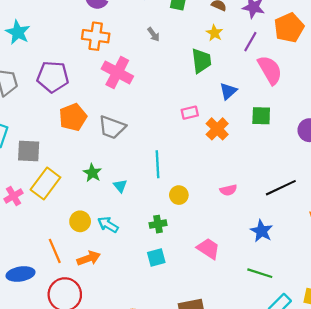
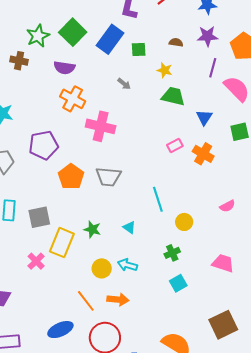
yellow star: (214, 33) -> (165, 70), moved
orange cross: (96, 36) -> (73, 99), turned 35
green trapezoid: (201, 61) -> (173, 96), turned -55
green star: (92, 173) -> (92, 229), moved
orange arrow: (89, 258) -> (118, 300), turned 40

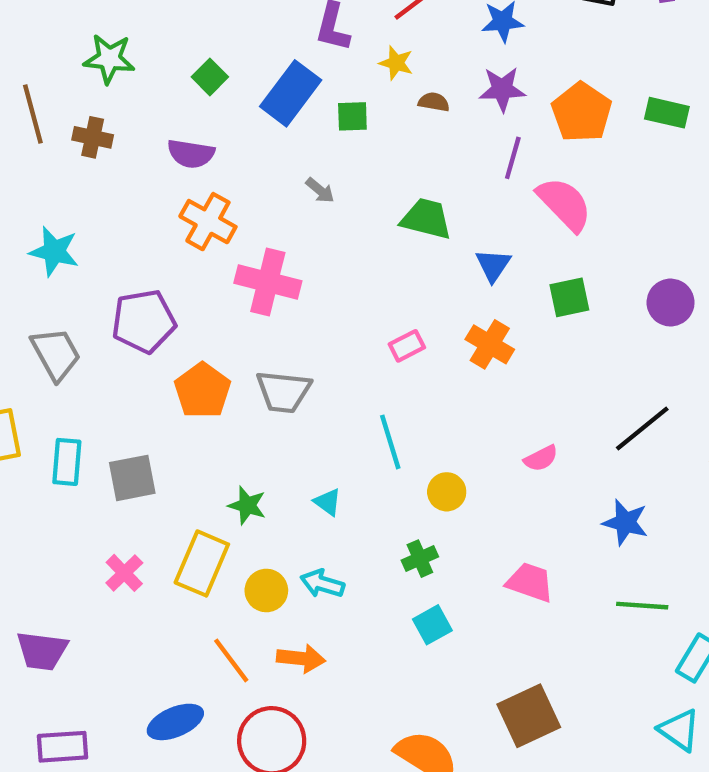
green square: (73, 32) -> (210, 77), size x0.6
green star: (38, 36) -> (109, 59), moved, turned 30
yellow star: (165, 70) -> (396, 63), moved
pink rectangle: (175, 146) -> (407, 346), moved
yellow rectangle: (62, 243) -> (202, 563), moved

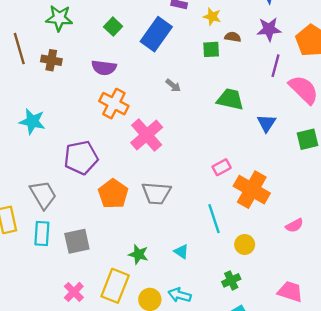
green square: (352, 116) -> (211, 49), moved
pink cross: (268, 282) -> (147, 135), turned 36
orange cross: (490, 344) -> (252, 190), moved, size x1.4
gray trapezoid: (56, 354) -> (43, 195), moved

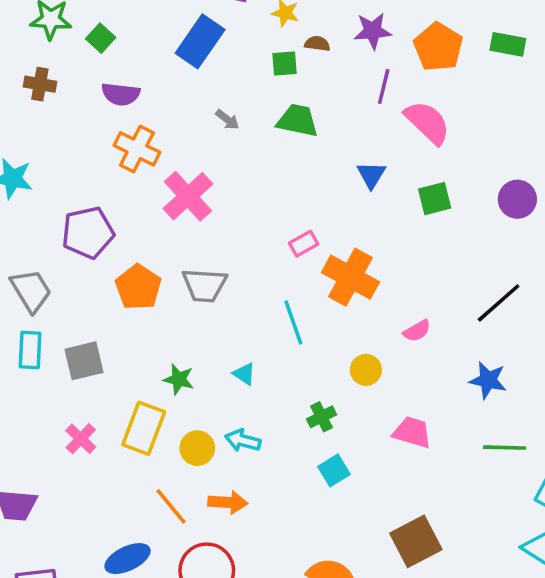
green square: (113, 27) -> (101, 38), moved
green trapezoid: (230, 99) -> (298, 121), moved
yellow circle: (245, 244) -> (366, 370), moved

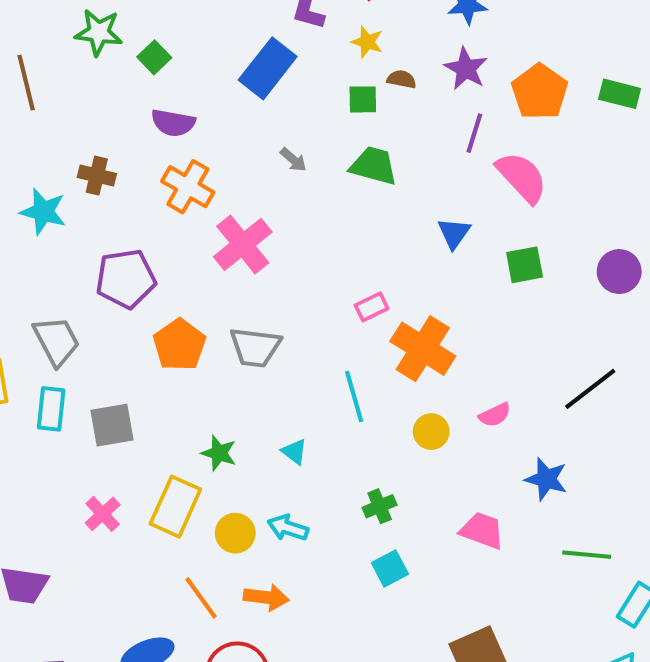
purple star: (373, 31) -> (466, 69), turned 30
brown cross: (40, 84) -> (97, 176), moved
yellow circle: (366, 370) -> (431, 432), moved
blue star: (488, 380) -> (546, 479), moved

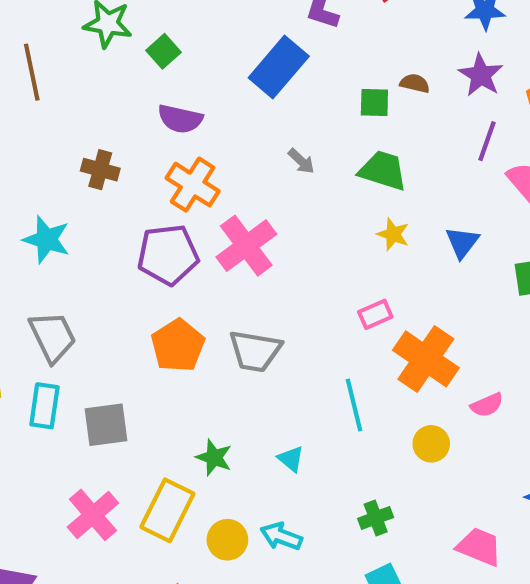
yellow star: (367, 42) -> (393, 234), moved
cyan star: (43, 212) -> (46, 239), moved
purple pentagon: (126, 279) -> (168, 255), moved
pink semicircle: (495, 415) -> (487, 405), moved
pink cross: (103, 514) -> (93, 515), size x1.4

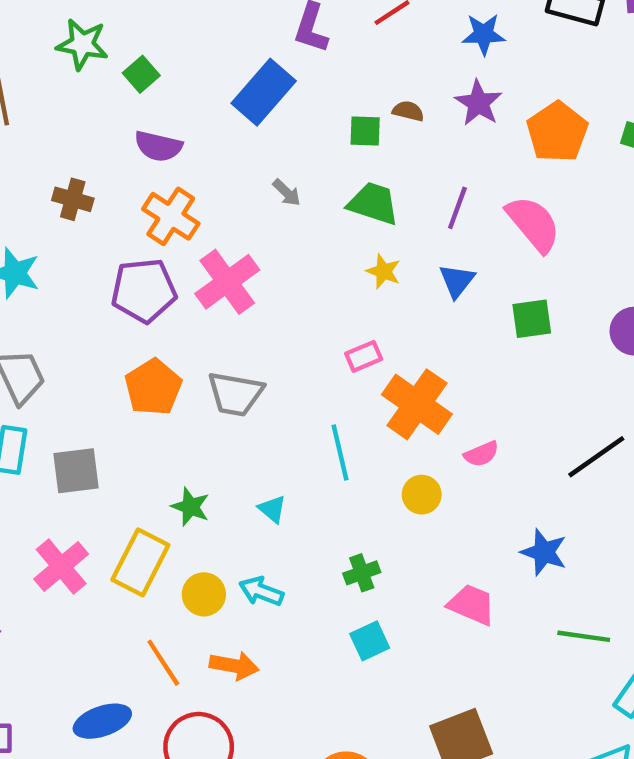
purple line: (487, 141) -> (457, 208), moved

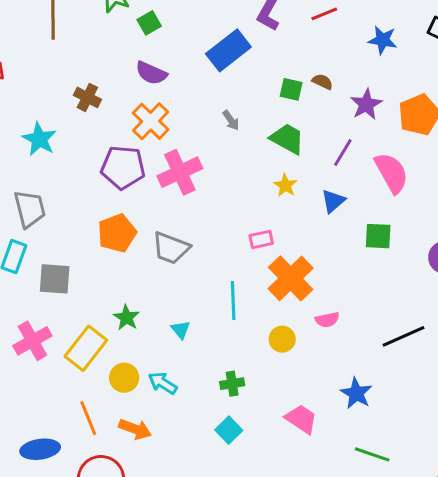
purple star: (478, 103) -> (366, 104), moved
cyan square: (370, 641) -> (229, 430), turned -30

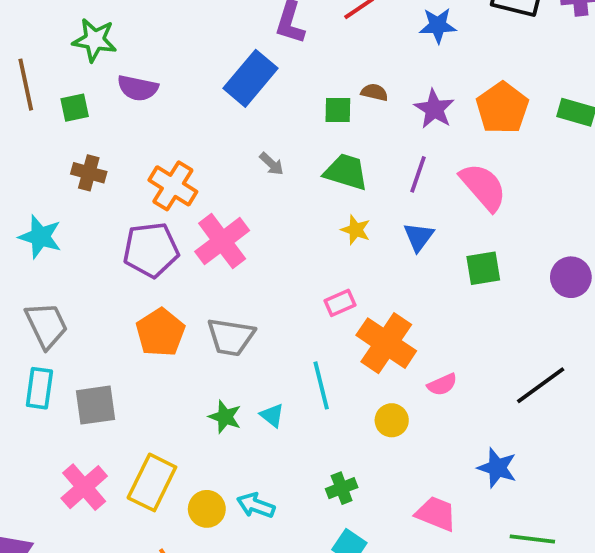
green square: (149, 23) -> (75, 108), moved, turned 30
purple semicircle: (151, 73) -> (138, 88), moved
green star: (126, 318) -> (225, 417), moved
cyan triangle: (181, 330) -> (272, 415), moved

